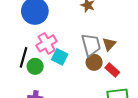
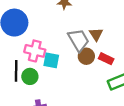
pink cross: (47, 43) -> (35, 51), turned -30

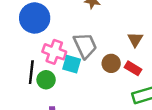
brown triangle: (96, 34) -> (135, 39), moved
gray trapezoid: (79, 40) -> (85, 45), moved

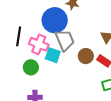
blue circle: (35, 18) -> (55, 20), moved
black line: (31, 72) -> (19, 36), moved

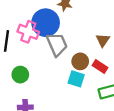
pink cross: (39, 44) -> (28, 32), moved
cyan square: (53, 55) -> (76, 79), moved

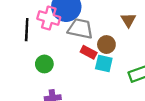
gray trapezoid: (57, 44) -> (80, 29), turned -50
red rectangle: (100, 66) -> (89, 52), moved

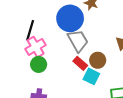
pink cross: (49, 18) -> (36, 47), moved, turned 30
gray trapezoid: (80, 29) -> (78, 41), turned 35

